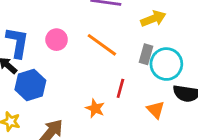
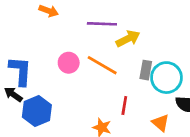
yellow arrow: (153, 19) -> (128, 39), moved
pink circle: (57, 40) -> (69, 63), moved

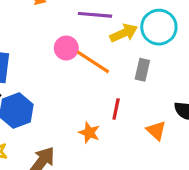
pink circle: (69, 63) -> (66, 48), moved
cyan circle: (166, 78) -> (159, 27), moved

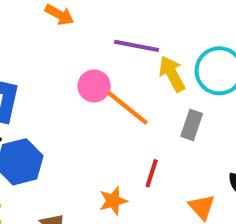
yellow arrow: (124, 33) -> (172, 74), turned -100
orange star: (89, 133) -> (113, 201), turned 30

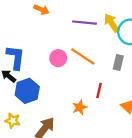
yellow arrow: (172, 74) -> (111, 23), moved
pink circle: (94, 86) -> (58, 58), moved

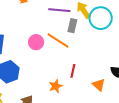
gray rectangle: (118, 63) -> (72, 26), moved

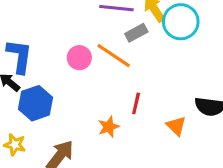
gray rectangle: (72, 26) -> (136, 33), turned 48

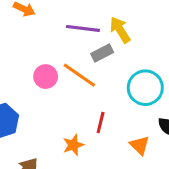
cyan circle: (181, 22) -> (145, 88), moved

